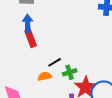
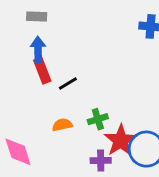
black line: (55, 62) -> (68, 83), moved

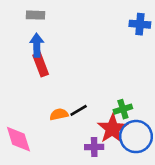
black line: (68, 83) -> (79, 110), moved
green cross: (98, 119) -> (123, 109), moved

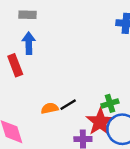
red rectangle: (41, 65) -> (15, 65), moved

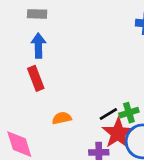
red rectangle: (15, 65) -> (36, 78), moved
black line: (68, 105) -> (108, 114), moved

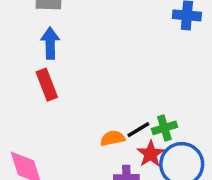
orange semicircle: (62, 118) -> (113, 138), moved
red star: (118, 133) -> (151, 154), size x0.7

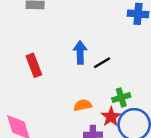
blue arrow: (50, 43) -> (80, 52), moved
black line: (138, 130) -> (102, 63), moved

